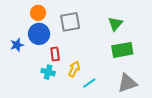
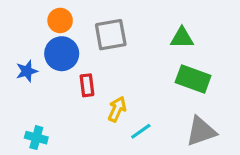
green triangle: (115, 24) -> (182, 38), turned 49
green rectangle: (122, 50) -> (193, 79), turned 30
cyan cross: (48, 72) -> (36, 138), moved

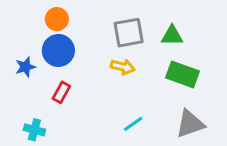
gray square: (111, 35) -> (129, 33), moved
red rectangle: (87, 85) -> (61, 92), moved, turned 36
yellow arrow: (117, 109) -> (123, 67), moved, turned 80

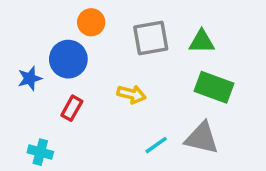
orange circle: (57, 19) -> (91, 22), moved
yellow arrow: (123, 67) -> (132, 94), moved
gray triangle: (190, 124) -> (202, 138), moved, turned 32

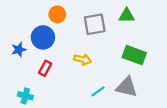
green triangle: (202, 42) -> (127, 15), moved

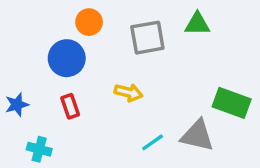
blue star: (19, 50) -> (17, 105), moved
green rectangle: (134, 55) -> (232, 103), moved
red rectangle: (45, 68) -> (70, 106), turned -48

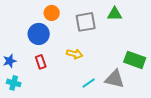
cyan cross: (39, 149) -> (14, 83), moved

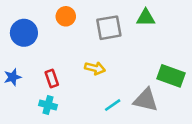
blue circle: (39, 34) -> (24, 33), moved
cyan cross: (14, 83) -> (48, 105), moved

